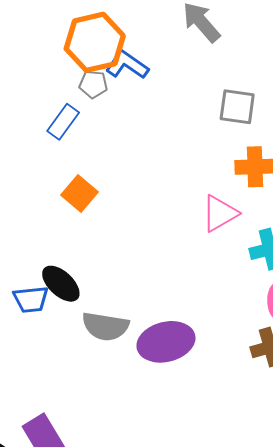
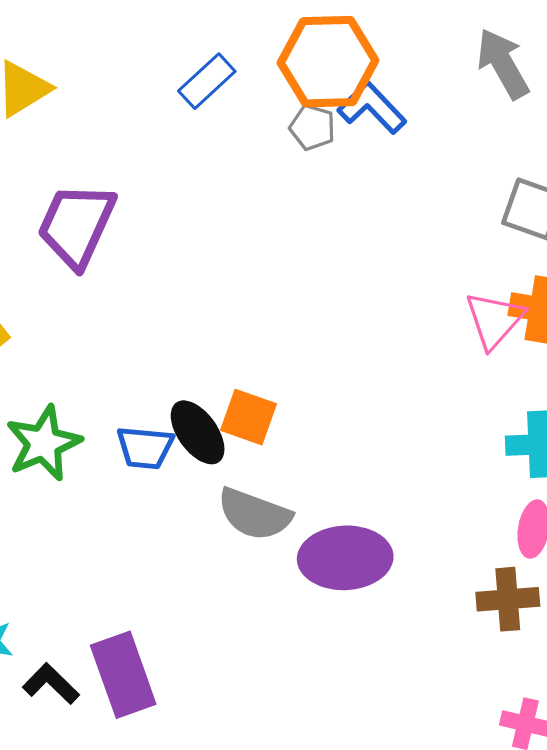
blue rectangle: (63, 122) -> (207, 81), moved
orange square: (79, 194) -> (249, 417), moved, turned -32
pink triangle: (220, 213) -> (494, 320), moved, turned -30

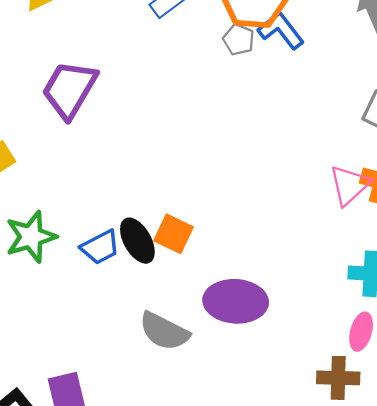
blue trapezoid: (145, 448) -> (100, 247), turned -39
gray semicircle: (254, 514) -> (164, 331), moved
purple ellipse: (345, 558) -> (236, 301), moved

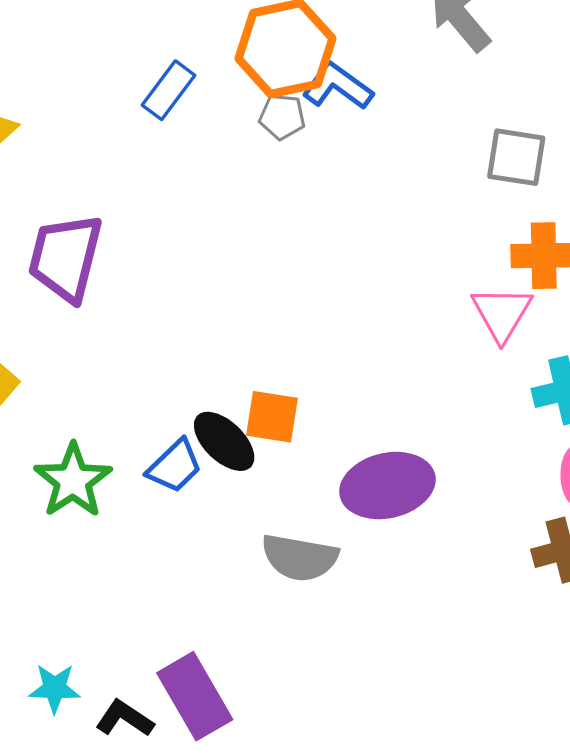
pink triangle: (349, 185) -> (502, 313), moved

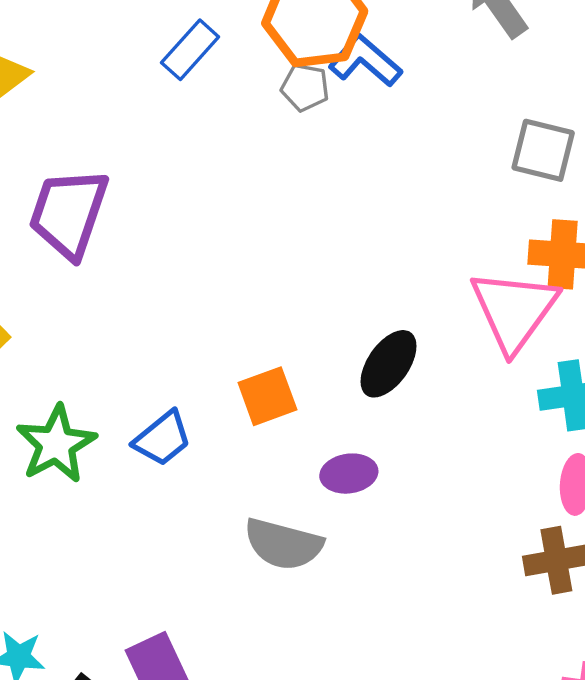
pink triangle: (502, 313) -> (514, 310), size x1.4
orange square: (272, 417) -> (267, 396), turned -34
black ellipse: (224, 441) -> (389, 364), moved, turned 76
purple ellipse: (387, 486) -> (349, 474), moved, size x0.6

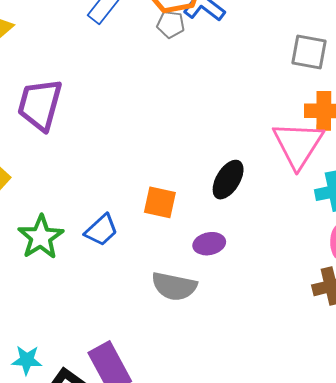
orange square: (267, 396) -> (160, 202), turned 36

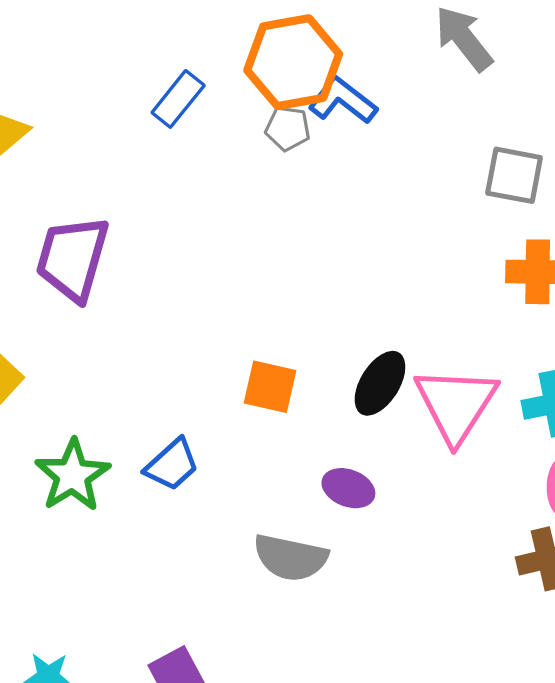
pink triangle: (298, 145) -> (456, 404), moved
orange square: (160, 202) -> (270, 387), moved
purple ellipse: (209, 244) -> (348, 488), turned 32

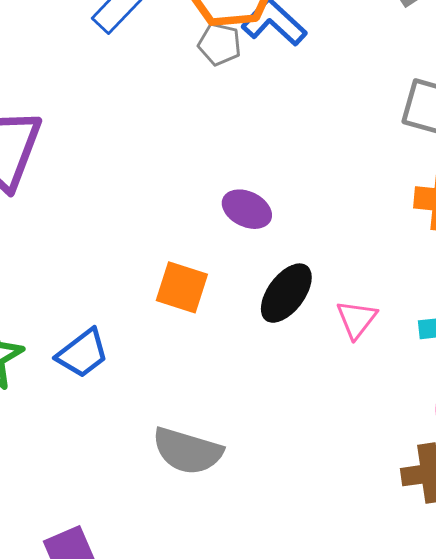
pink triangle: (456, 404) -> (357, 319), size x0.5
purple ellipse: (348, 488) -> (247, 209), moved

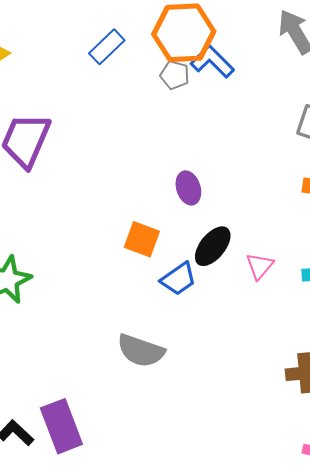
purple ellipse: (247, 209) -> (188, 188), turned 44
blue trapezoid: (83, 353) -> (179, 279), moved

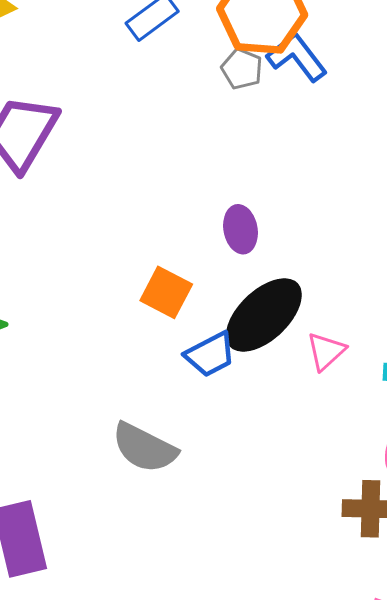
black ellipse: (213, 246) -> (264, 315), size x1.4

